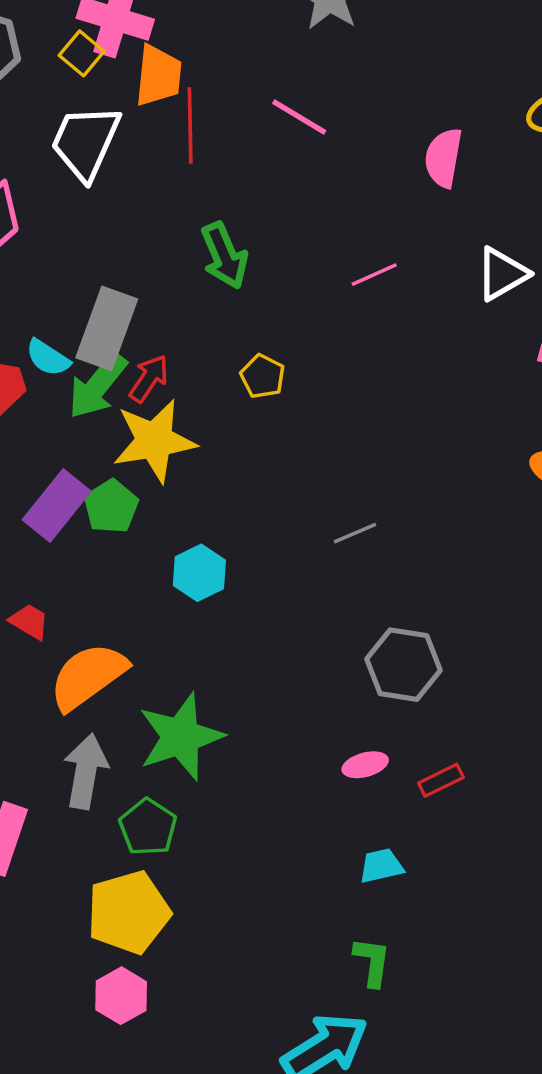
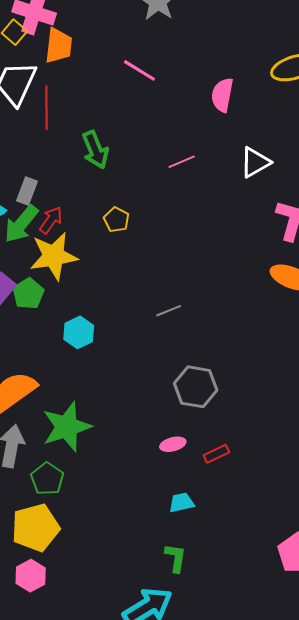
red line: (190, 126) -> (46, 108), moved
gray rectangle: (107, 328) -> (27, 191), size x0.6

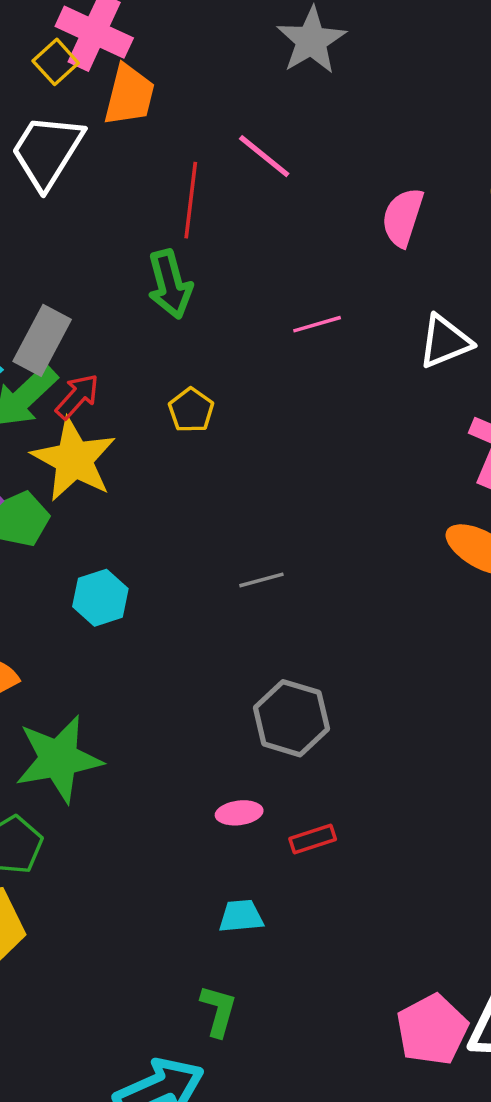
red line: (46, 108) -> (191, 200), moved
gray rectangle: (27, 191) -> (42, 340), size x1.4
yellow star: (54, 256) -> (74, 459), turned 30

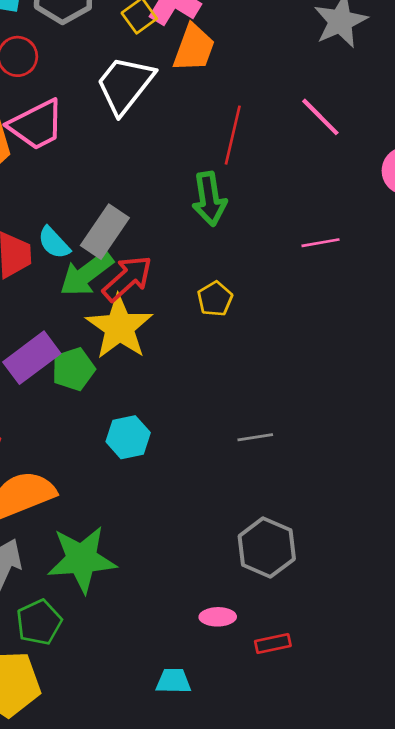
pink line: (264, 156) -> (320, 117), moved
red arrow: (77, 396) -> (127, 278), size x1.4
cyan trapezoid: (241, 916) -> (173, 681), moved

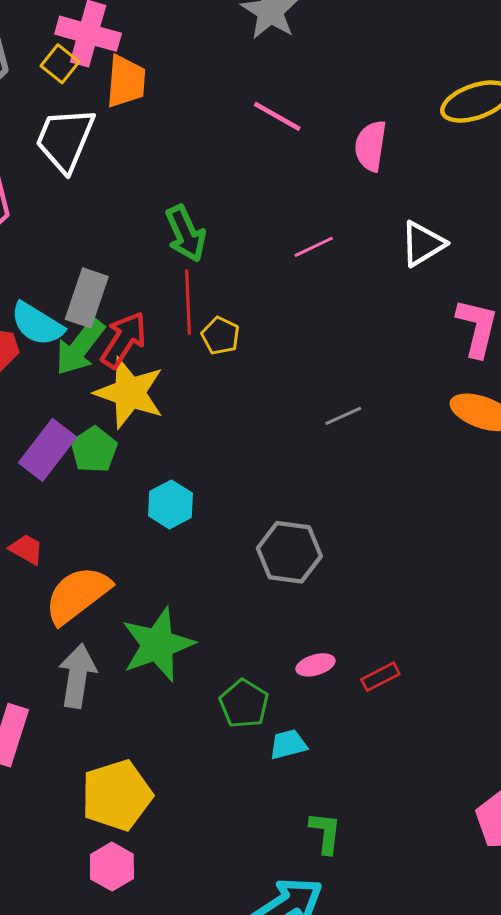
red line: (233, 135) -> (188, 302), moved
cyan semicircle: (54, 243) -> (37, 324), size x1.4
gray line: (255, 437) -> (343, 416), moved
gray hexagon: (267, 548) -> (289, 552), moved
green pentagon: (39, 622) -> (244, 704), moved

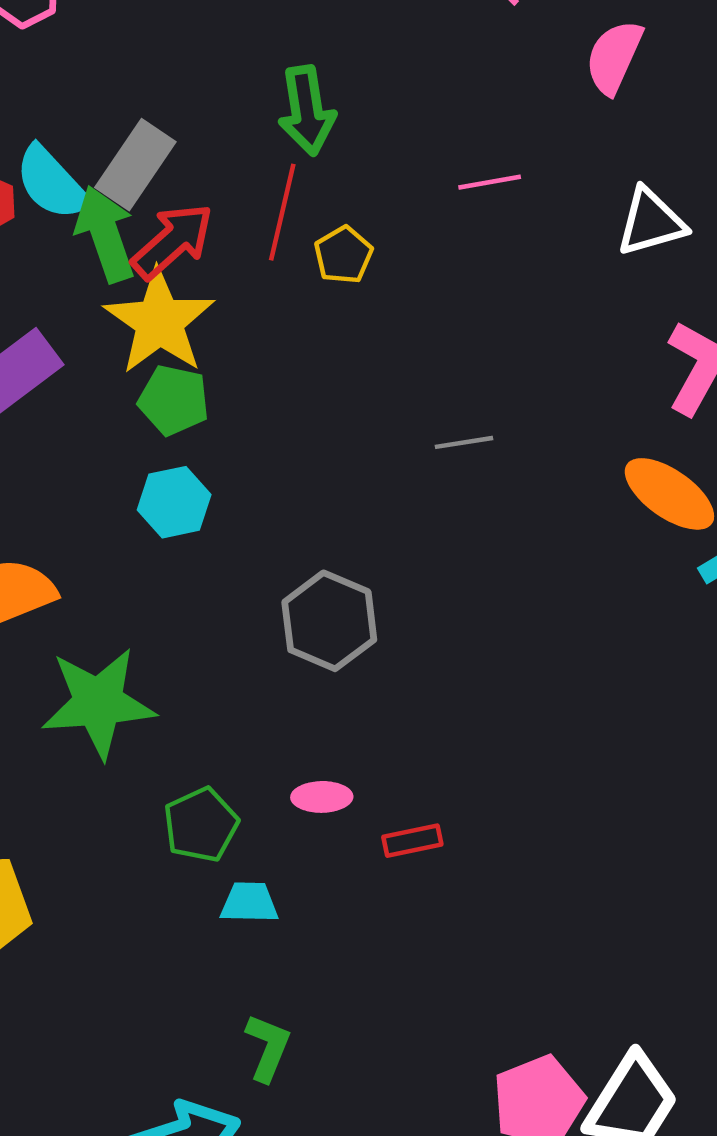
yellow pentagon: (221, 336) -> (343, 255), moved
green arrow: (80, 347) -> (105, 234), turned 108
green pentagon: (94, 450) -> (174, 400), moved, turned 30

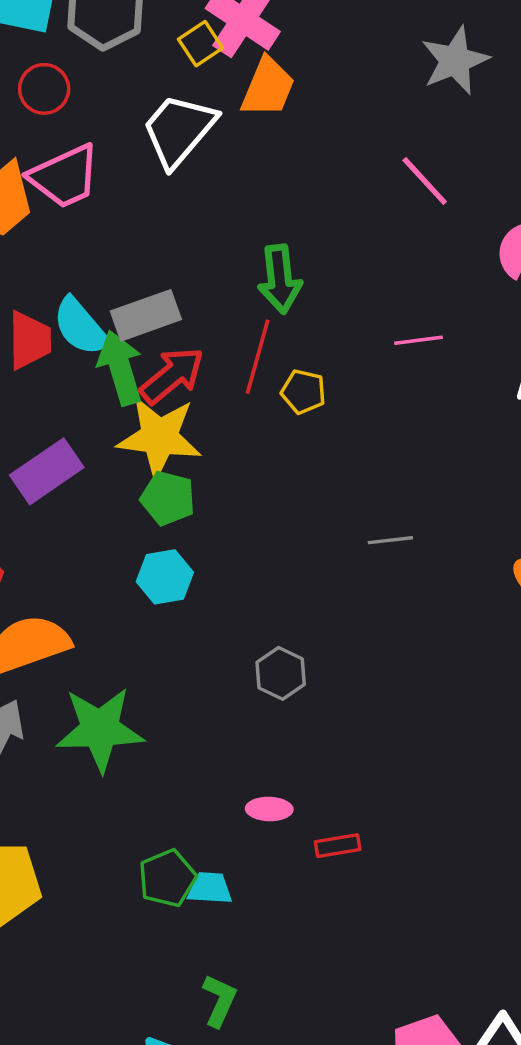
gray rectangle: (135, 165) -> (146, 315), turned 34
yellow pentagon: (343, 255) -> (303, 392), turned -30
yellow star: (159, 321) -> (159, 437), turned -30
gray hexagon: (329, 621) -> (281, 673), size x0.7
green pentagon: (201, 825) -> (167, 878), moved

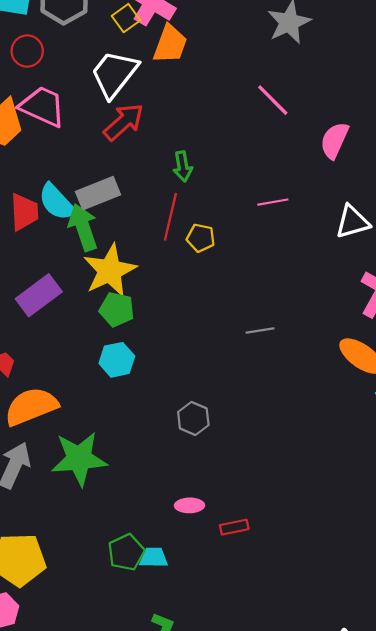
pink trapezoid: (65, 176) -> (42, 106), turned -129
green arrow: (280, 279) -> (183, 166), size x0.7
red arrow: (172, 376) -> (124, 122), moved
yellow star: (159, 437) -> (110, 271), turned -30

